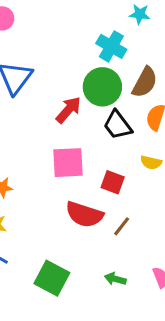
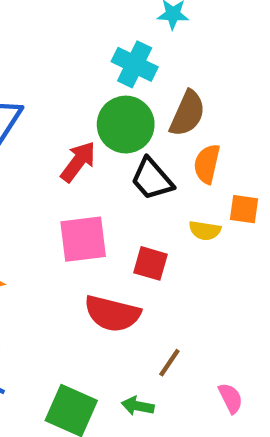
brown line: (122, 226) -> (169, 363), moved
green arrow: (115, 279) -> (138, 406), moved

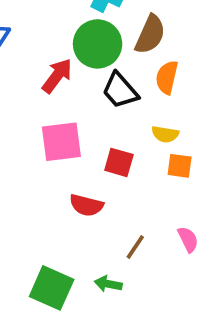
orange square: (244, 209) -> (180, 166), moved
red semicircle: (112, 314) -> (86, 205), size x0.7
pink semicircle: (231, 398) -> (188, 239), moved

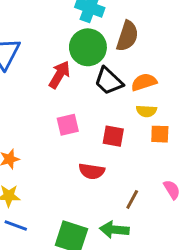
orange semicircle: (167, 77) -> (144, 82), moved, turned 65
pink square: (61, 142) -> (68, 125), size x0.7
green arrow: (108, 284) -> (114, 230), size x1.4

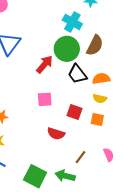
orange square: (160, 134) -> (97, 119), moved

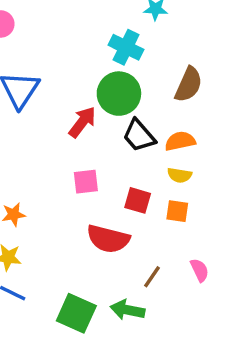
brown semicircle: (95, 45) -> (189, 85), moved
red semicircle: (56, 134) -> (108, 239), size x1.4

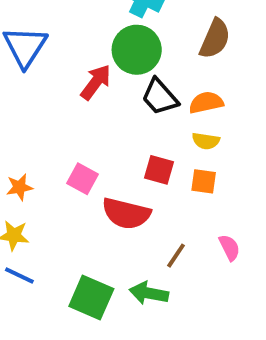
pink square: (86, 182) -> (83, 179), moved, turned 36

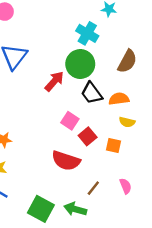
yellow semicircle: (206, 141) -> (127, 122), moved
red square: (159, 170) -> (88, 136), turned 30
pink square: (83, 179) -> (70, 121), moved

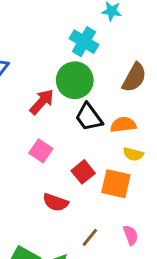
pink square: (70, 121) -> (41, 151), moved
orange square: (113, 146) -> (116, 184), size x1.5
red semicircle: (66, 161) -> (56, 202), size x0.7

